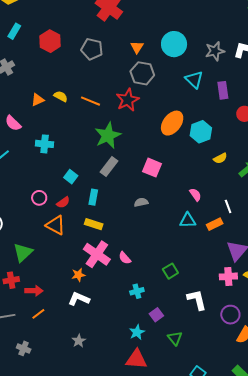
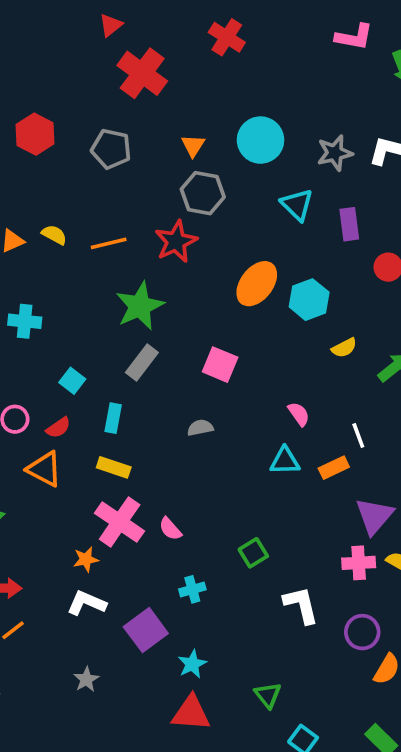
orange line: (91, 101) -> (109, 243), turned -36
purple square: (156, 315) -> (146, 630), moved, size x1.6
green triangle: (175, 338) -> (268, 695), moved

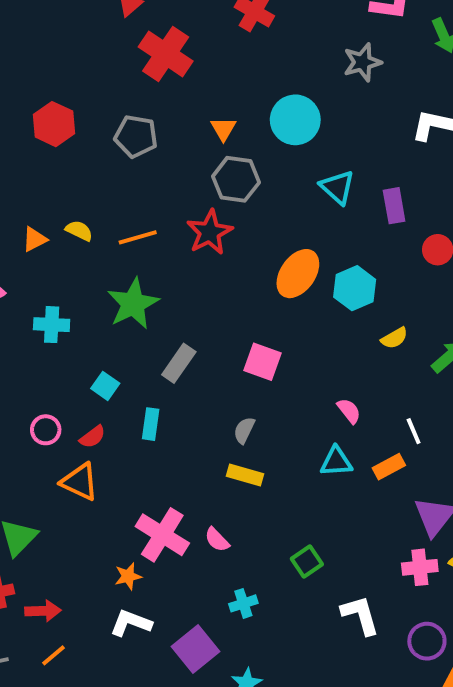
gray star: (335, 153) -> (362, 62), moved
green star: (140, 306) -> (133, 304), moved
gray semicircle: (200, 428) -> (244, 430), turned -50
yellow rectangle: (114, 467) -> (245, 475), moved

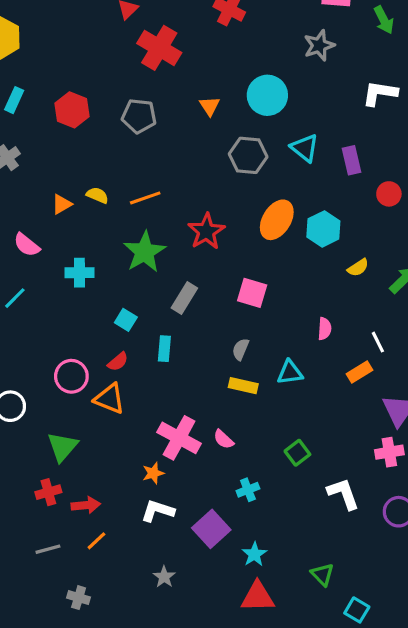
gray hexagon: (236, 179) -> (248, 155), moved
red star: (210, 232) -> (206, 231), moved
pink semicircle: (349, 411) -> (325, 329), turned 45
pink circle: (46, 430) -> (71, 376), moved, size x1.4
cyan triangle: (336, 462) -> (290, 373), moved

